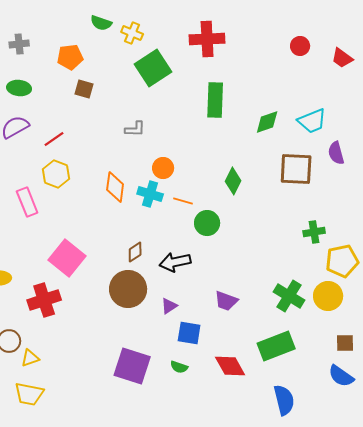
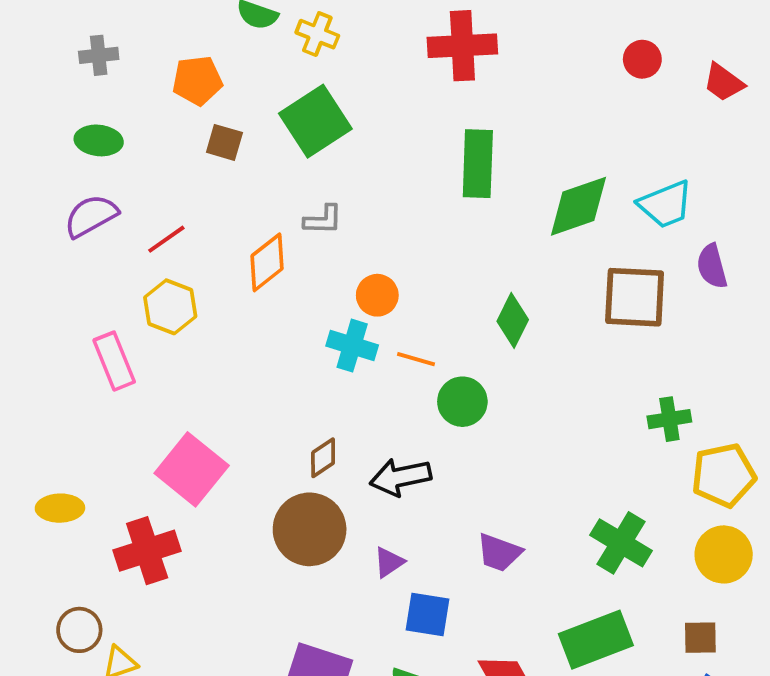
green square: (153, 68) -> (315, 121), moved
green diamond: (267, 122) -> (578, 206), size x1.4
orange diamond: (115, 187) -> (267, 262), moved, turned 44
yellow circle: (328, 296) -> (724, 554), moved
brown square: (345, 343) -> (700, 638), moved

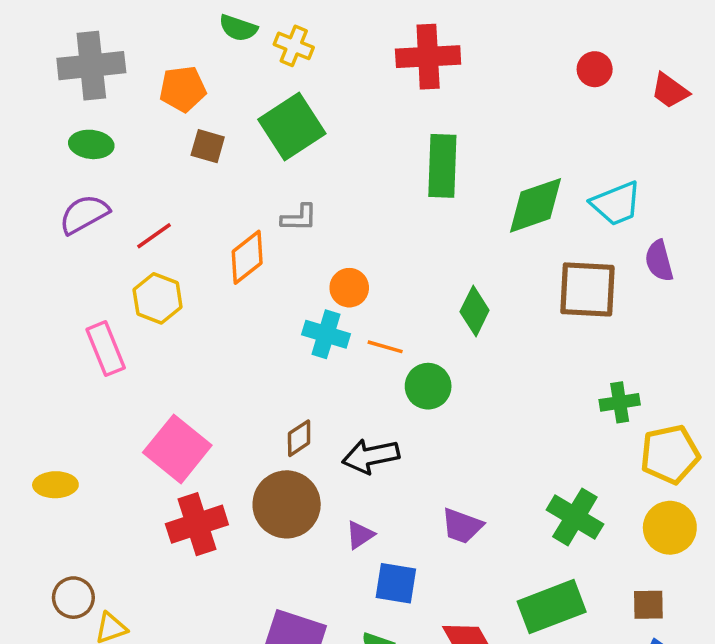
gray cross: (99, 55) -> (91, 66), size x1.8
red cross: (147, 551) -> (197, 524), moved

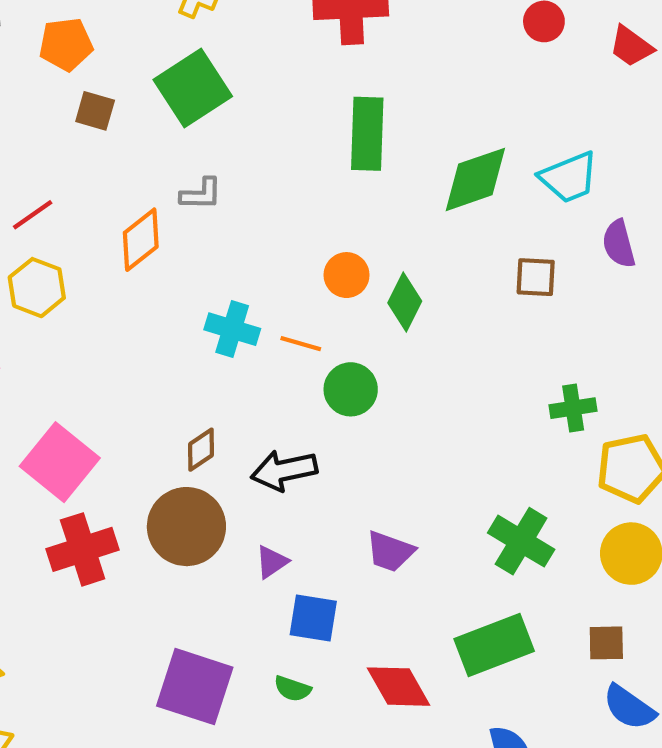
orange circle: (349, 288) -> (347, 275), moved
brown square: (587, 289) -> (536, 277), size x0.6

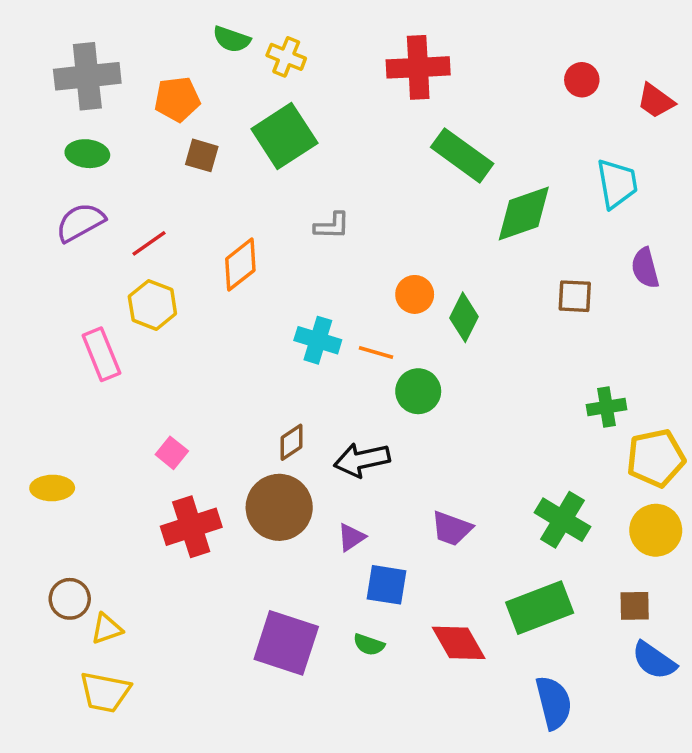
green rectangle: (367, 134) -> (462, 155), moved, turned -56
cyan trapezoid: (569, 177) -> (617, 184), moved, turned -78
gray L-shape: (201, 194) -> (332, 226), moved
pink square: (60, 462) -> (172, 453), size x0.5

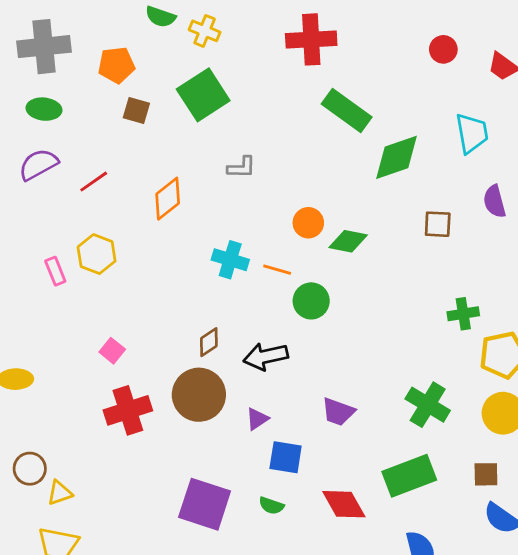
yellow hexagon: (152, 305) -> (97, 254), moved
green diamond: (464, 317) -> (348, 241), turned 75
pink rectangle: (101, 354) -> (55, 271), size x0.7

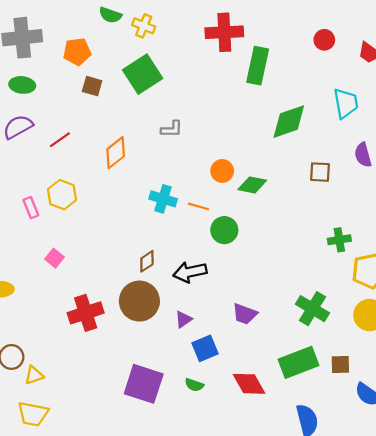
green rectangle: (347, 110) -> (258, 66), moved, turned 66
pink square: (112, 351) -> (54, 258), moved
blue square: (286, 457) -> (205, 348), turned -32
brown square: (486, 474) -> (340, 364), moved

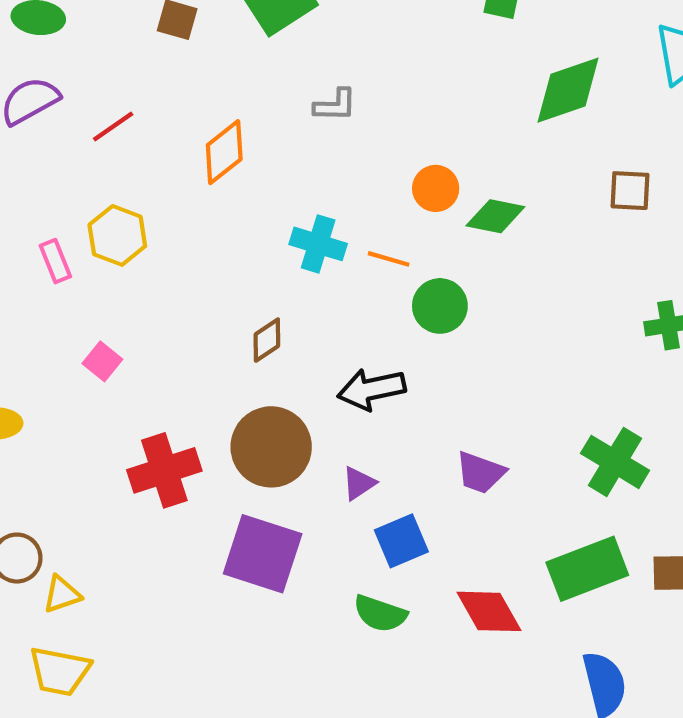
brown diamond: (147, 261) -> (267, 340), moved
purple square: (144, 384) -> (263, 554), moved
green semicircle: (194, 385) -> (380, 614), size x1.4

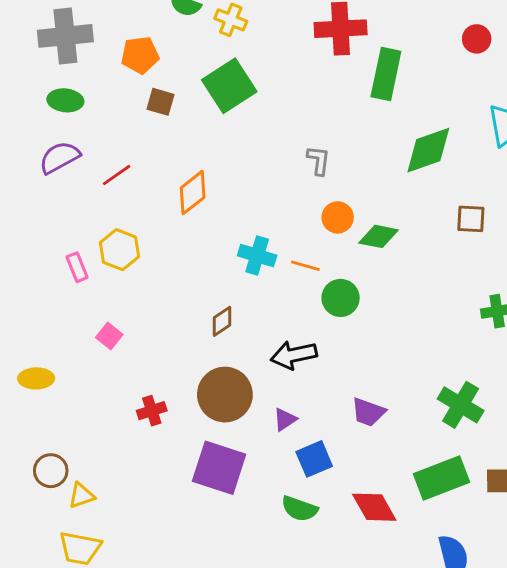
gray L-shape: (335, 105) -> (319, 160), moved, turned -84
red cross: (164, 470) -> (152, 411), size x0.6

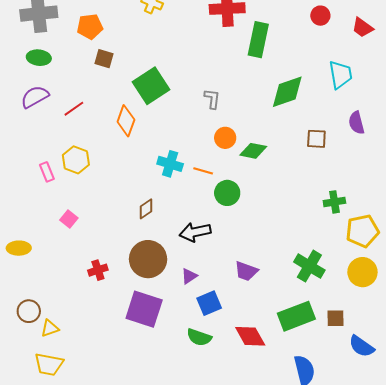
green square: (229, 86) -> (151, 86), moved
orange diamond: (193, 193) -> (126, 121), turned -32

